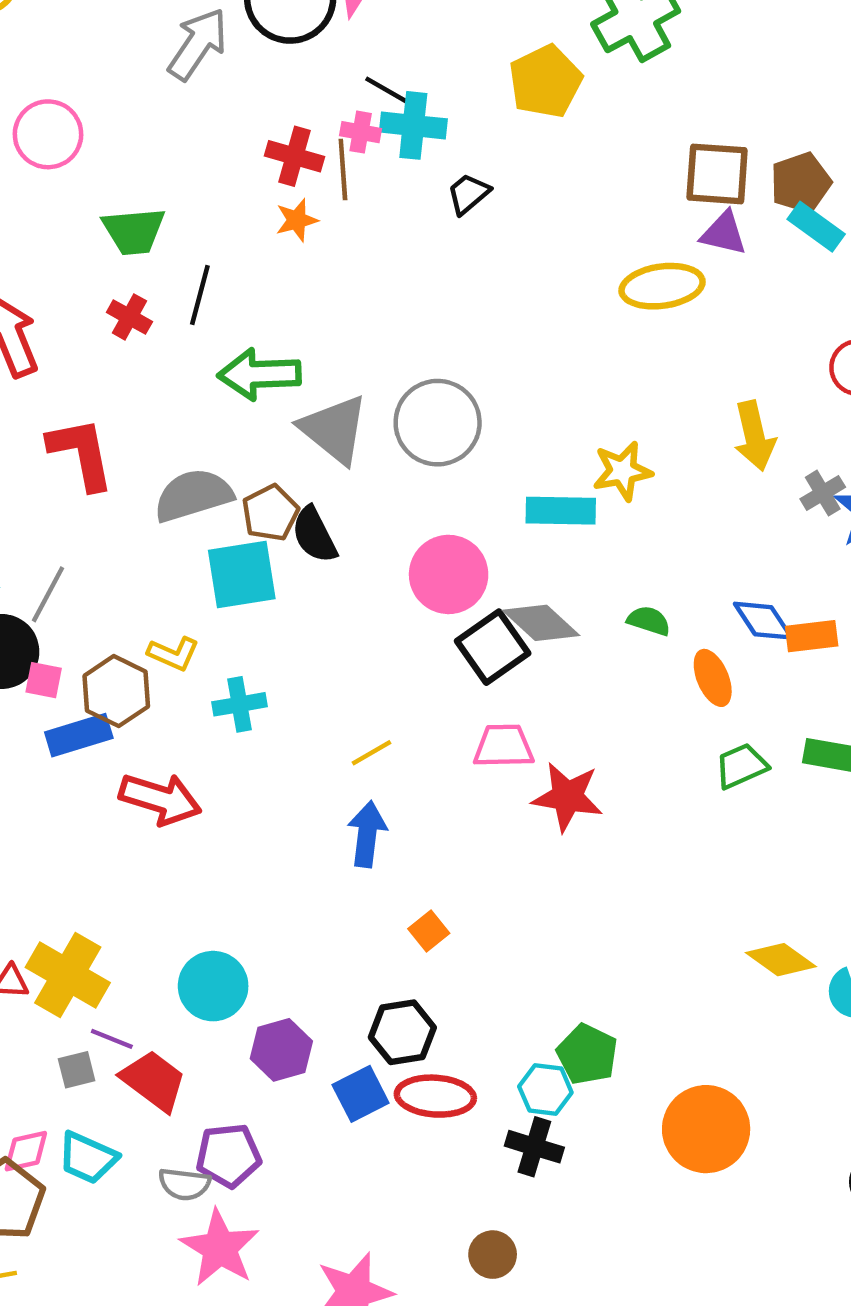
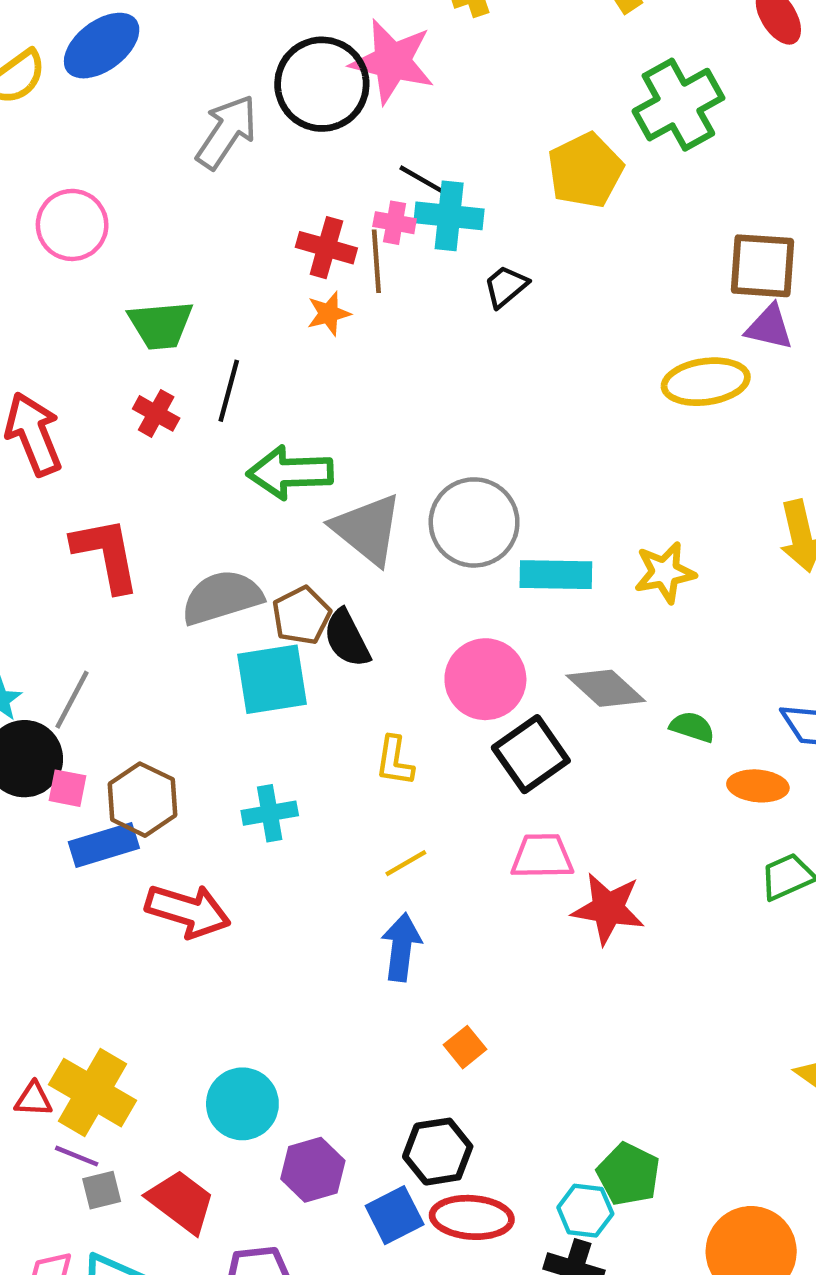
cyan rectangle: (561, 511) -> (556, 575), moved
gray diamond: (541, 623) -> (606, 688), moved
yellow L-shape: (173, 654) -> (395, 761), moved, turned 75
orange ellipse: (713, 678) -> (758, 786), turned -62
purple line: (112, 1039) -> (77, 1156), moved

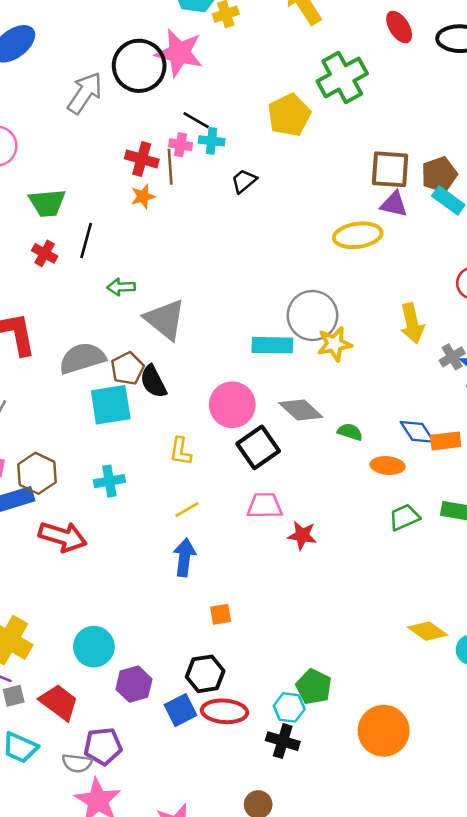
cyan cross: (449, 216) -> (212, 141), size x0.7
green arrow: (290, 473) -> (121, 287), size x0.6
gray circle: (474, 522) -> (312, 315), moved
red star: (608, 909) -> (302, 535), size x0.7
orange square: (465, 1047) -> (221, 614), turned 30

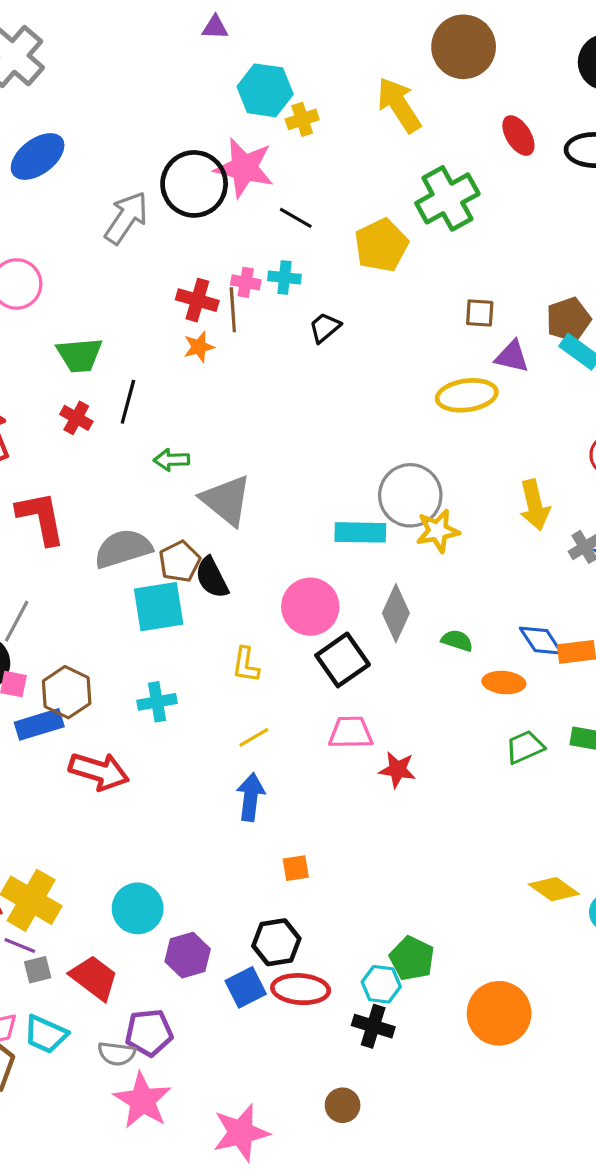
black line: (196, 120) -> (296, 218), moved
brown square: (390, 169) -> (480, 313), moved, size x0.6
gray diamond: (301, 410) -> (396, 613), turned 72

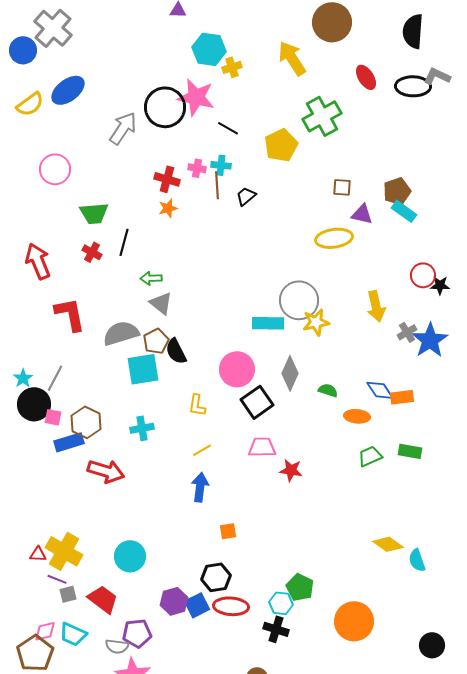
brown line: (233, 310) -> (217, 185), moved
gray triangle: (226, 500) -> (161, 303), moved, size x0.7
purple hexagon: (188, 955) -> (174, 601), moved

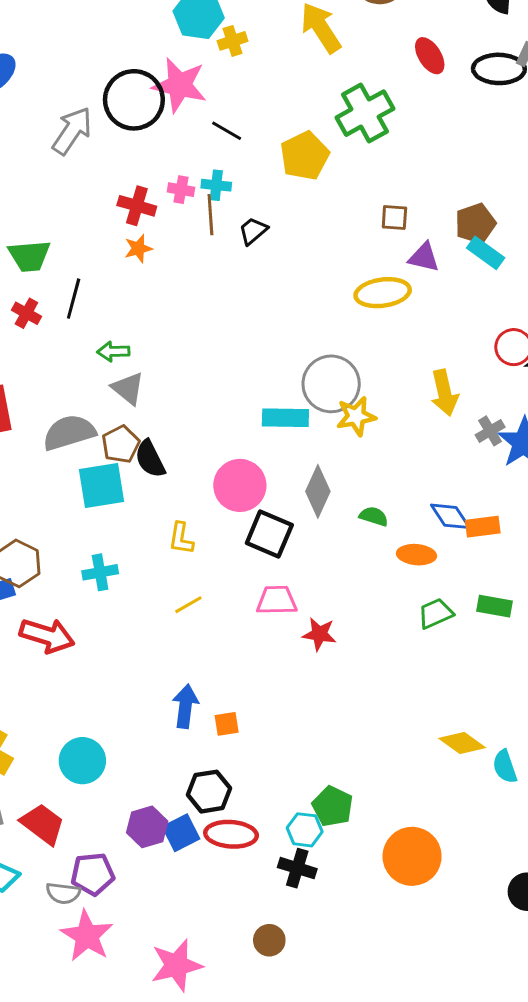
black square: (257, 402) -> (269, 534), turned -32
blue arrow: (200, 487) -> (185, 706), moved

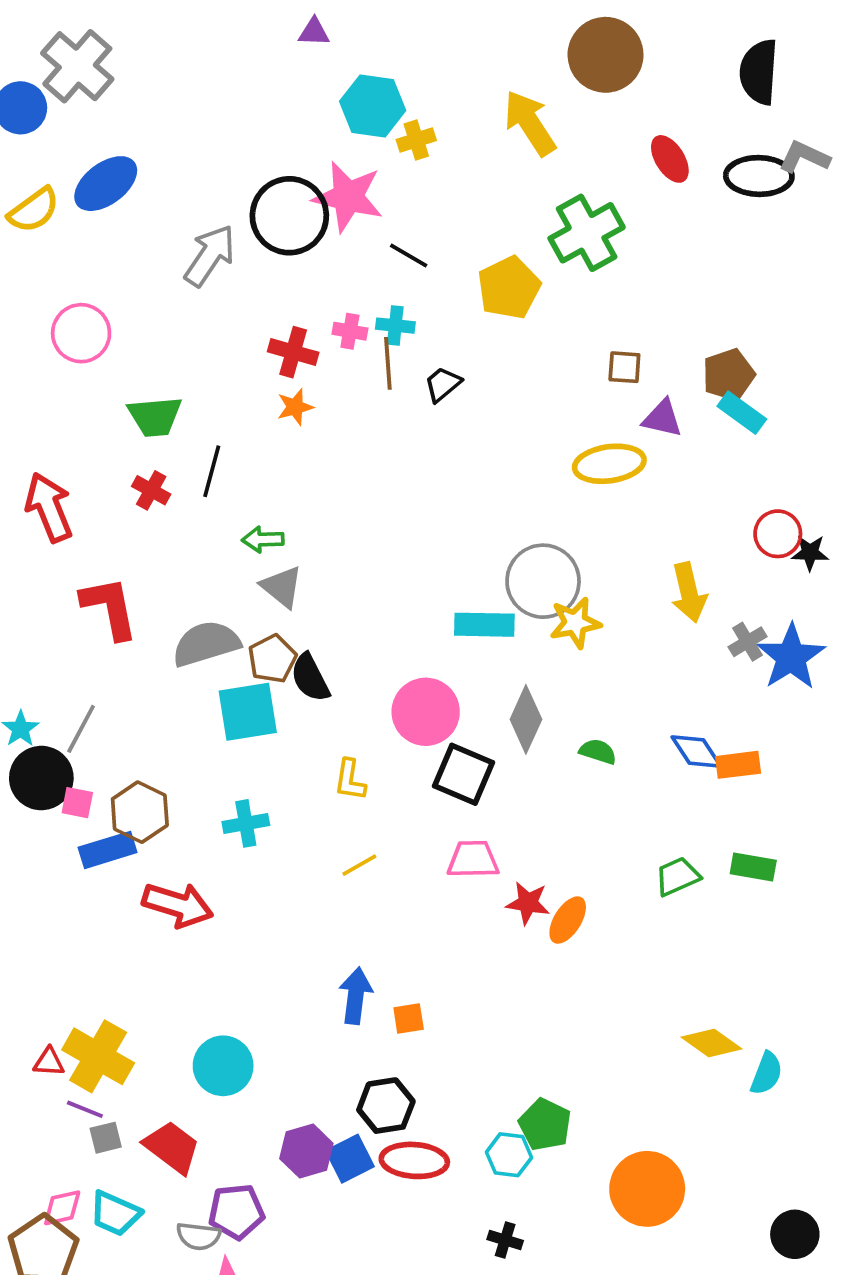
orange ellipse: (416, 555) -> (568, 920), moved, turned -63
cyan semicircle: (505, 767) -> (766, 1073), turned -140
black cross: (297, 868) -> (505, 1240), moved, size x0.7

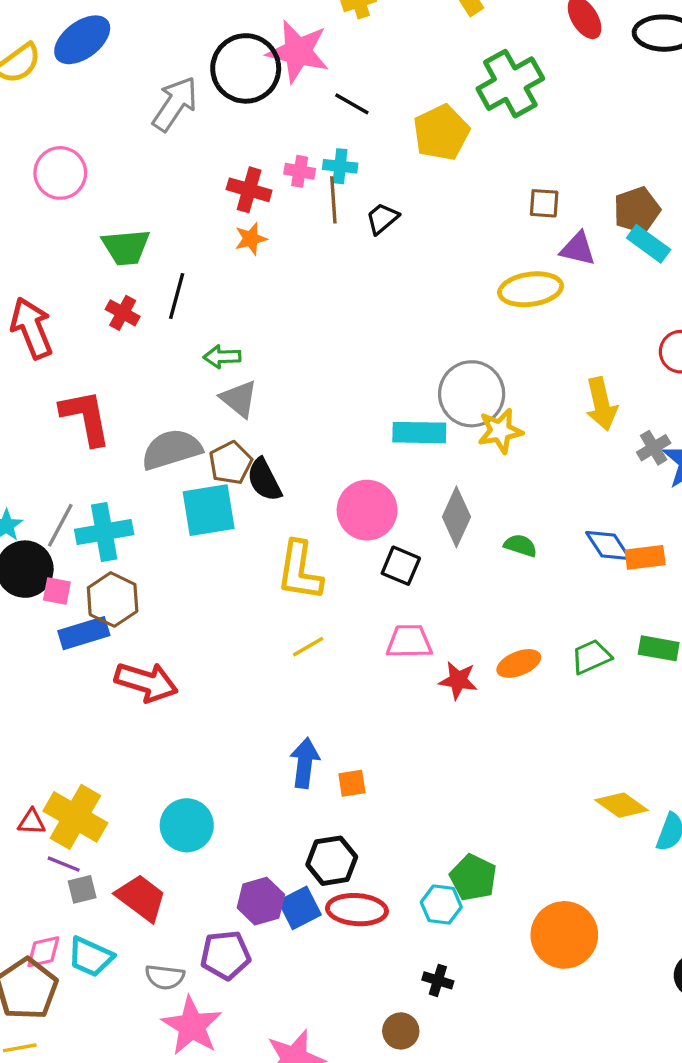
black square: (464, 774) -> (401, 566), size x0.7
yellow L-shape: (350, 780) -> (300, 571), size x1.6
cyan cross: (246, 823) -> (104, 532), moved, size x1.4
orange ellipse: (568, 920) -> (519, 663), moved, turned 36
purple pentagon: (236, 1212) -> (225, 955), moved

